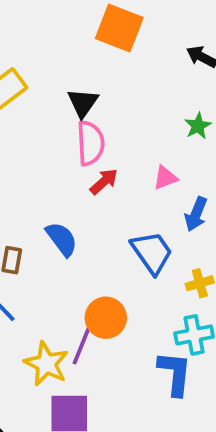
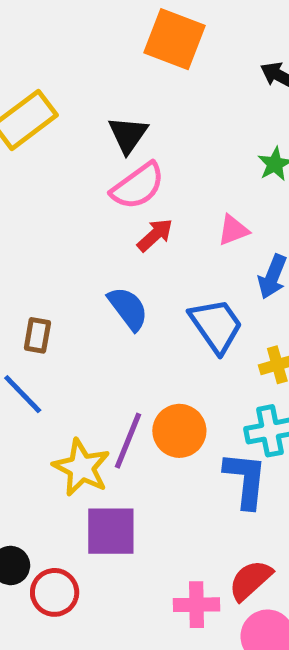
pink semicircle: (90, 143) -> (138, 186), turned 57
blue semicircle: (62, 239) -> (128, 308), moved
orange circle: (106, 318) -> (179, 431), moved

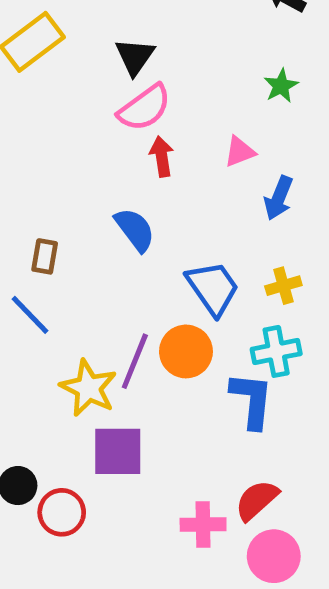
red arrow: (155, 235) -> (162, 156), turned -57
blue trapezoid: (216, 326) -> (213, 288), moved

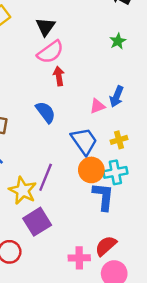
pink triangle: (240, 152) -> (97, 106), moved
orange circle: (186, 351) -> (91, 170), moved
purple square: (118, 451) -> (37, 222), turned -32

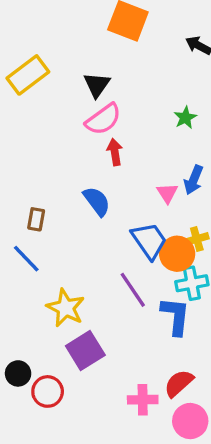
green star: (118, 41) -> (185, 118), moved
pink triangle: (97, 106) -> (167, 193), turned -42
orange circle: (91, 170) -> (177, 254), moved
purple line: (46, 177) -> (133, 290), moved, turned -56

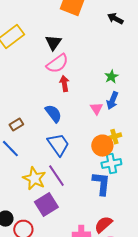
green star: (185, 118) -> (111, 77), moved
brown rectangle: (36, 219) -> (16, 125), turned 48
blue trapezoid: (149, 241) -> (58, 145), moved
purple line: (133, 290) -> (56, 176), moved

